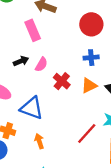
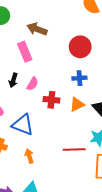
black arrow: (21, 61) -> (13, 80), turned 128
red cross: (62, 81) -> (51, 100), turned -35
red line: (87, 133) -> (74, 150), turned 45

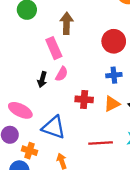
brown arrow: (37, 29) -> (67, 23), turned 72
pink semicircle: (32, 84) -> (62, 74), moved
red line: (74, 150) -> (101, 143), moved

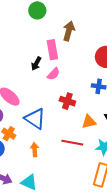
black arrow: (42, 79) -> (36, 64), moved
orange triangle: (112, 104) -> (89, 122), moved

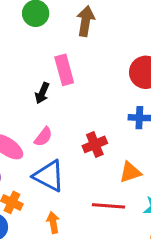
brown arrow: (69, 31) -> (86, 21), moved
pink semicircle: (53, 74) -> (43, 137), moved
red cross: (67, 101) -> (95, 144), turned -35

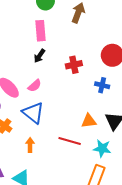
pink rectangle: (64, 70) -> (41, 31), moved
red cross: (95, 144) -> (74, 65), moved

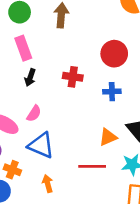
red cross: (74, 65) -> (73, 77), turned 35

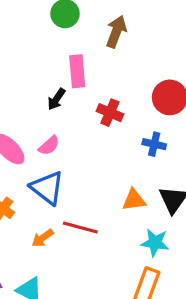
pink rectangle: (23, 48) -> (77, 71), moved
red line: (92, 166) -> (80, 228), moved
orange arrow: (48, 184) -> (43, 238), turned -126

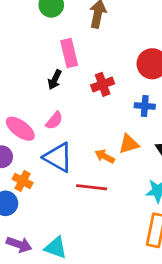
red cross: (110, 113) -> (103, 84), turned -35
orange triangle: (134, 200) -> (129, 144), moved
orange arrow: (43, 238) -> (105, 156), moved, turned 72

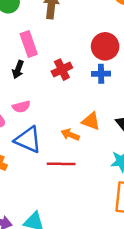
blue cross: (145, 106) -> (101, 74), moved
pink semicircle: (54, 121) -> (21, 107), turned 42
orange triangle: (129, 144) -> (91, 121), turned 42

